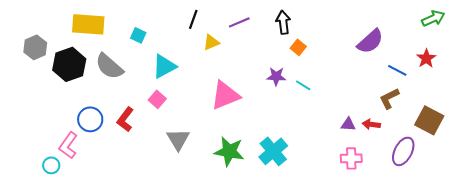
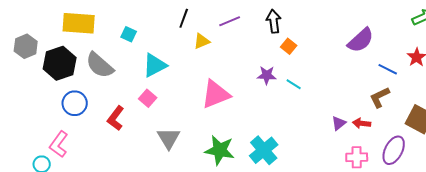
blue circle: (90, 119) -> (75, 103), moved
purple triangle: (348, 124) -> (339, 123), turned -42
pink cross: (351, 158) -> (357, 157), moved

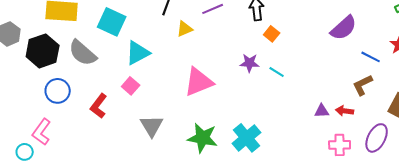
cyan square: (129, 34) -> (112, 22), size x1.8
purple triangle: (339, 123) -> (322, 111), turned 35

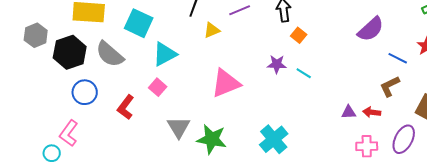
green star: (203, 138) -> (212, 139), moved

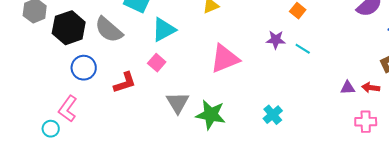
red L-shape: (126, 107) -> (125, 83), turned -145
cyan cross: (274, 139) -> (273, 115), size x0.7

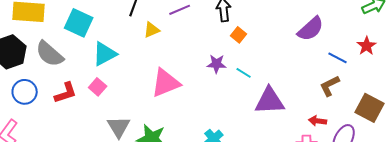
red L-shape: (125, 83) -> (66, 93), moved
purple triangle: (348, 88) -> (270, 101), moved, size x2.0
red arrow: (371, 88) -> (318, 121), moved

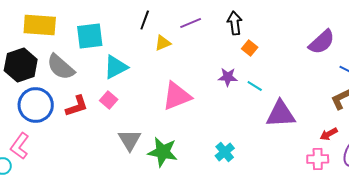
cyan square: (79, 23) -> (90, 36), turned -32
blue circle: (25, 92) -> (36, 105), size x1.4
red arrow: (318, 121) -> (329, 134), turned -36

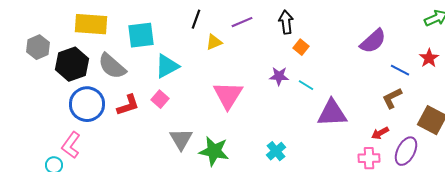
pink triangle: (177, 96) -> (228, 95), turned -36

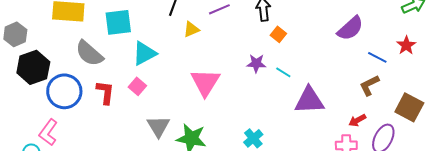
black hexagon: (72, 64) -> (33, 67), moved
red L-shape: (128, 105) -> (105, 92), turned -65

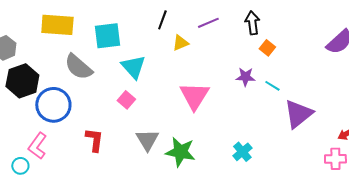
cyan triangle: (144, 53) -> (133, 67), turned -44
red L-shape: (105, 92) -> (94, 140), moved
purple triangle: (309, 100) -> (298, 114), turned -36

